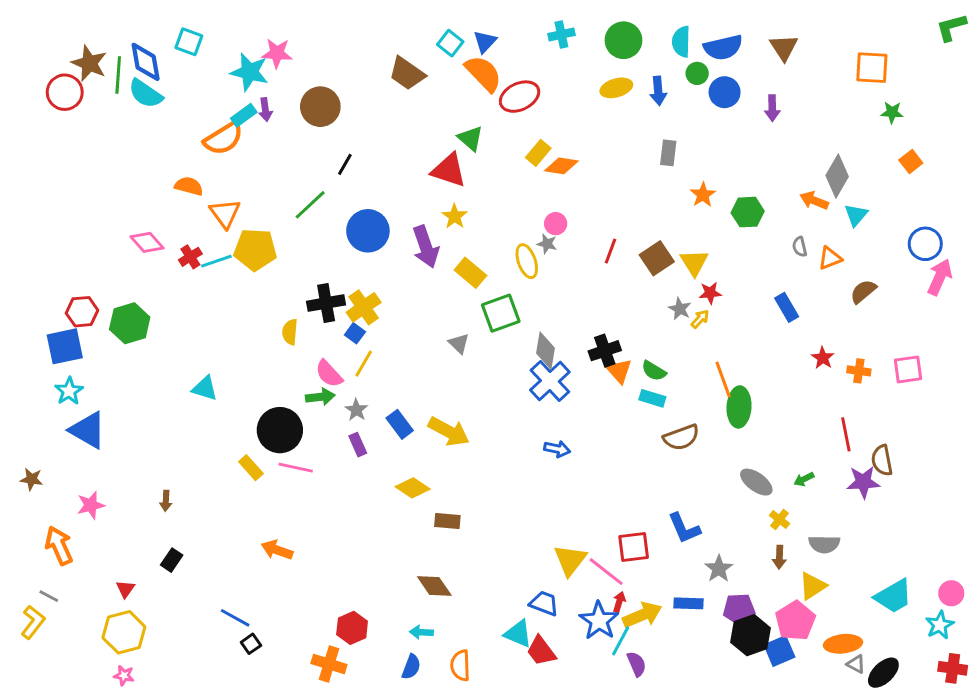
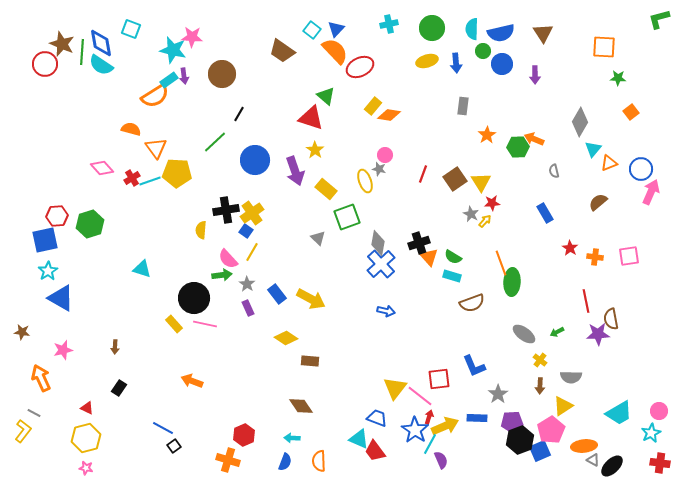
orange arrow: (814, 201) -> (534, 139), moved
orange triangle: (830, 258) -> (609, 163), moved
red triangle: (125, 589) -> (87, 408), turned -40

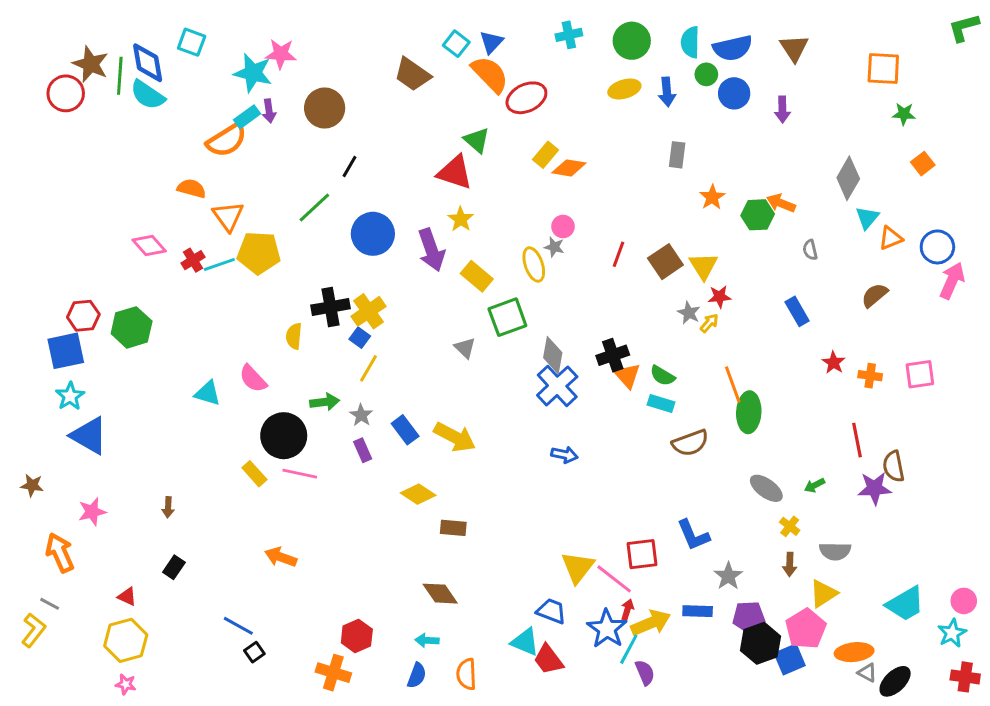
pink semicircle: (228, 259) -> (253, 379), moved

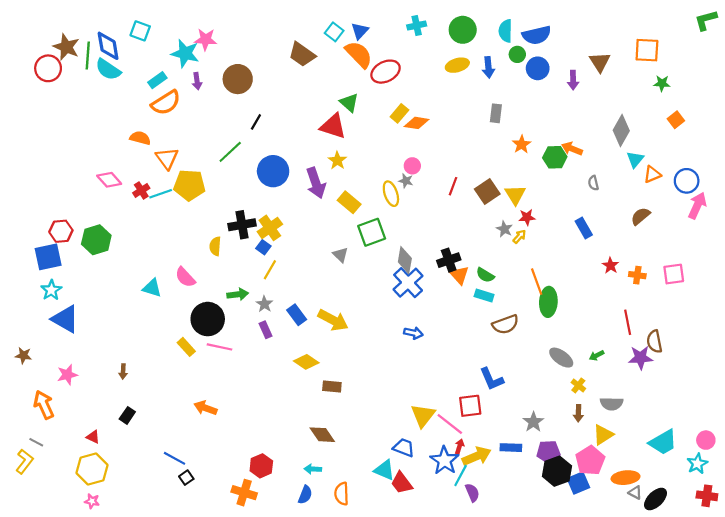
brown triangle: (794, 48) -> (600, 62), moved
cyan rectangle: (247, 117) -> (157, 80), moved
blue L-shape: (693, 535) -> (492, 379), moved

